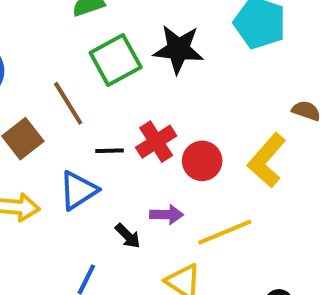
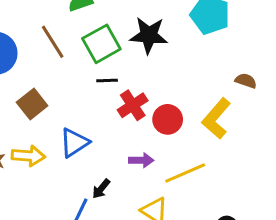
brown line: (68, 103) -> (53, 42), moved
black line: (109, 151) -> (107, 81), moved
black arrow: (128, 236) -> (101, 189), moved, turned 85

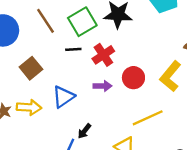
black line: (107, 81) -> (73, 49), moved
red cross: (133, 105) -> (103, 55), moved
purple arrow: (141, 160) -> (102, 86), moved

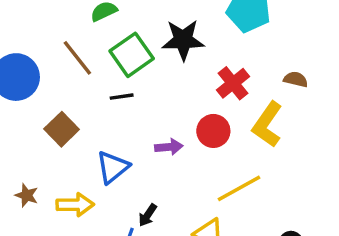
red cross: (103, 55) -> (233, 83), moved
yellow arrow: (29, 107) -> (75, 205), moved

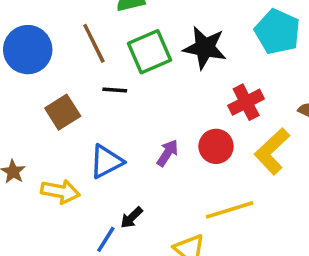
black line: (122, 97) -> (115, 90), moved
purple arrow: (169, 147) -> (167, 153), turned -64

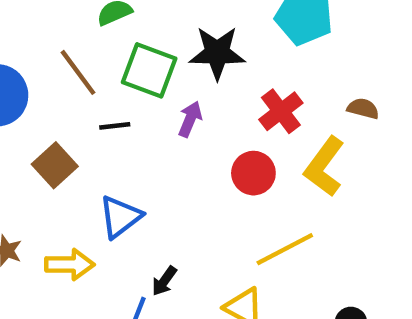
green square: (149, 52) -> (149, 70), turned -36
purple arrow: (167, 153) -> (190, 119), moved

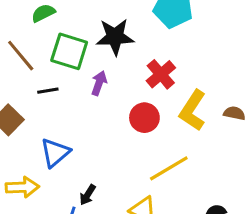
brown semicircle: (363, 108) -> (234, 113), moved

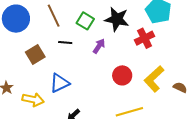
green square: (69, 51) -> (85, 21), size x0.7
red cross: (161, 74) -> (144, 38), moved

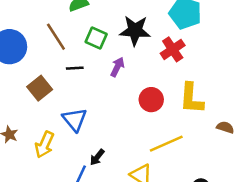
yellow L-shape: (154, 79) -> (191, 98), turned -36
blue triangle: (60, 83) -> (75, 120), turned -35
brown semicircle: (180, 87) -> (225, 127), moved
yellow arrow: (33, 100) -> (44, 145), turned 110

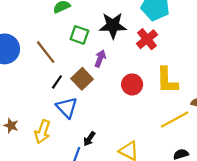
brown line: (56, 37) -> (46, 52), moved
black line: (75, 68) -> (57, 82), moved, turned -48
brown square: (40, 88) -> (82, 79), moved
yellow line: (166, 144) -> (175, 119), moved

